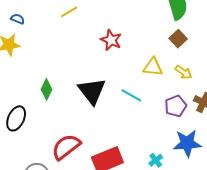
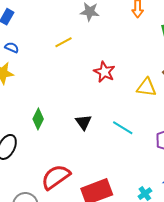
yellow triangle: (153, 67) -> (146, 87), moved
black triangle: (92, 91) -> (83, 122), size x0.6

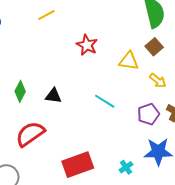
black triangle: (83, 122) -> (53, 96), moved, turned -48
red semicircle: (56, 177) -> (30, 134), moved

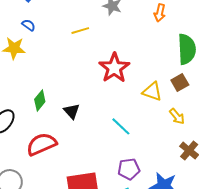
red star: (87, 45) -> (114, 68), size x1.4
black triangle: (53, 96) -> (72, 111), turned 30
purple pentagon: (148, 114) -> (129, 169), moved

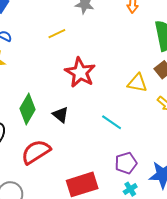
red star: (114, 68) -> (80, 72), moved
green diamond: (40, 100) -> (27, 109), size x1.4

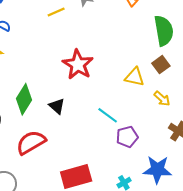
yellow line: (57, 34) -> (56, 12), moved
purple pentagon: (126, 163) -> (127, 137), moved

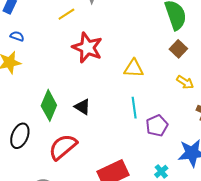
red star: (78, 65) -> (87, 48), moved
yellow triangle: (135, 77) -> (134, 68), moved
cyan line: (108, 115) -> (134, 108), turned 55

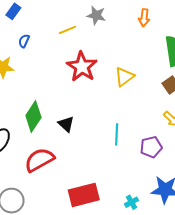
blue semicircle: (17, 36) -> (24, 41), moved, turned -96
yellow triangle: (134, 68) -> (124, 77), moved, turned -50
purple pentagon: (157, 126) -> (151, 147), moved

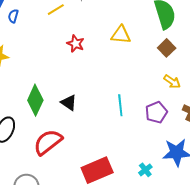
blue semicircle: (24, 41) -> (13, 16), moved
red star: (82, 67) -> (76, 44), size x0.6
yellow triangle: (124, 77) -> (121, 35), moved, turned 50

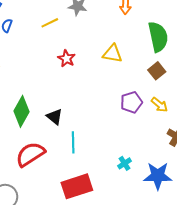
cyan line: (120, 105) -> (73, 142), moved
purple pentagon: (156, 112) -> (131, 102), moved
cyan cross: (145, 170) -> (124, 163), moved

